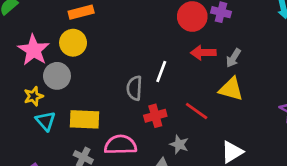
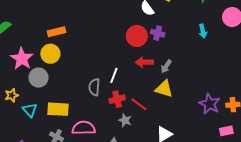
yellow star: (33, 96) -> (12, 95), moved
red cross: (155, 116) -> (117, 99), moved
gray star: (179, 144) -> (125, 120), moved

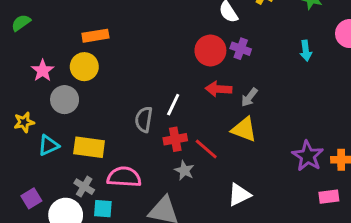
pink star: (22, 59) -> (43, 71), size x0.7
cyan triangle: (30, 110) -> (48, 145), turned 42

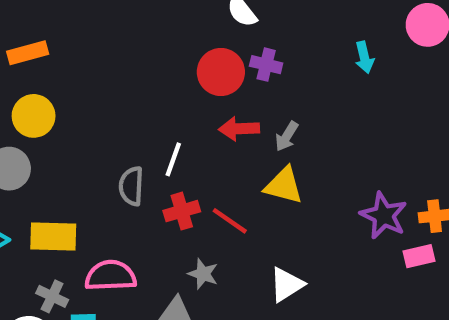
orange rectangle: (95, 36) -> (28, 53), moved
gray star: (184, 170) -> (203, 274), moved
pink rectangle: (329, 197) -> (419, 256), moved

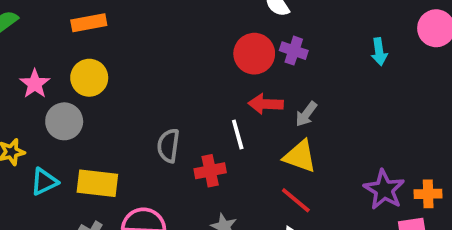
white line: (173, 159) -> (238, 135), moved, turned -40
red line: (230, 221) -> (296, 200), moved

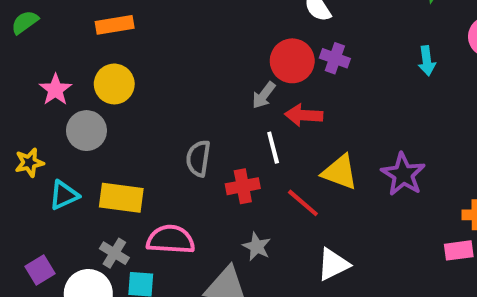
gray arrow: (306, 114) -> (264, 95), moved
purple star: (384, 190) -> (403, 174), moved
red line: (296, 200) -> (303, 203), moved

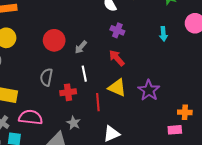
red circle: (292, 61) -> (54, 40), moved
red arrow: (304, 115) -> (117, 58), moved, turned 42
red line: (303, 203) -> (98, 102), turned 42

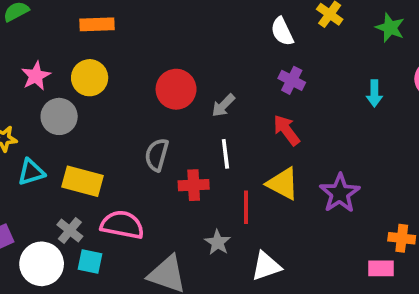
gray star: (74, 123) -> (218, 242), moved

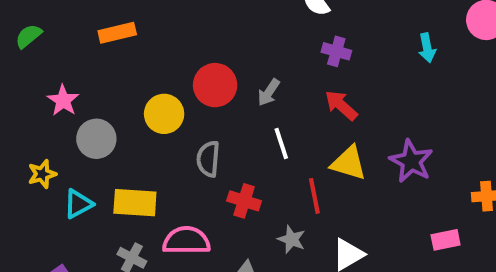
yellow circle: (90, 78) -> (164, 114), moved
red cross: (194, 185) -> (244, 201), moved, turned 32
pink rectangle: (381, 268) -> (446, 240), moved

